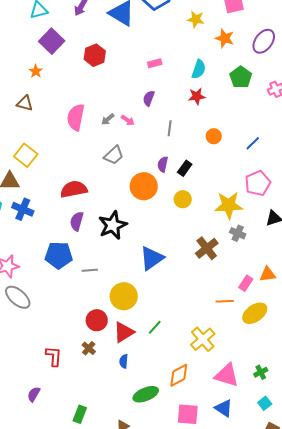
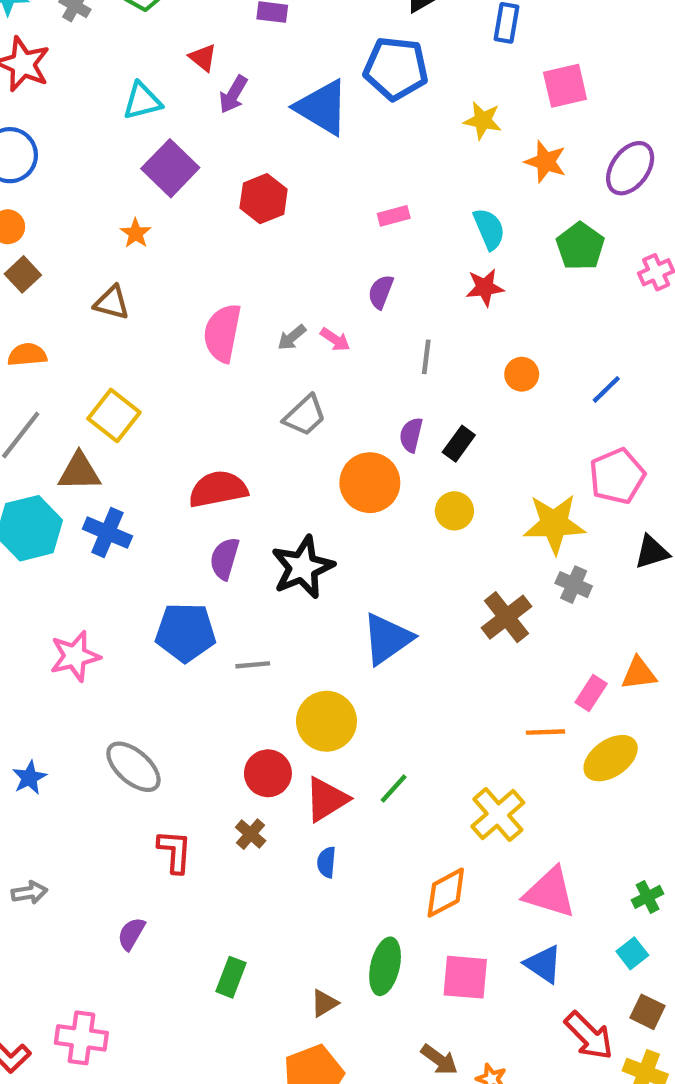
cyan semicircle: (199, 69) -> (489, 229), turned -42
gray ellipse: (18, 297) -> (133, 767), moved
green cross: (261, 372) -> (647, 897), moved
green ellipse: (146, 394) -> (385, 966), moved, turned -55

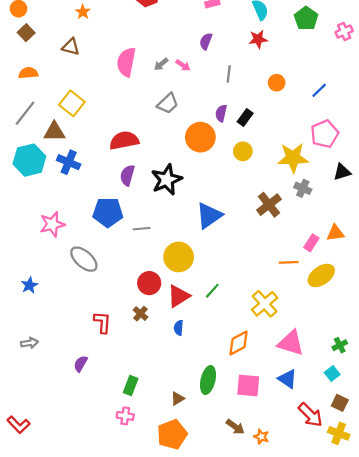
gray ellipse: (133, 767) -> (84, 259), moved
pink cross: (81, 1038) -> (125, 416), moved, size x0.7

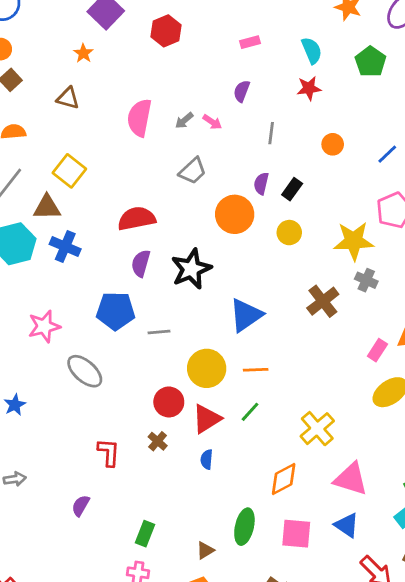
orange line: (289, 262) -> (256, 370), moved

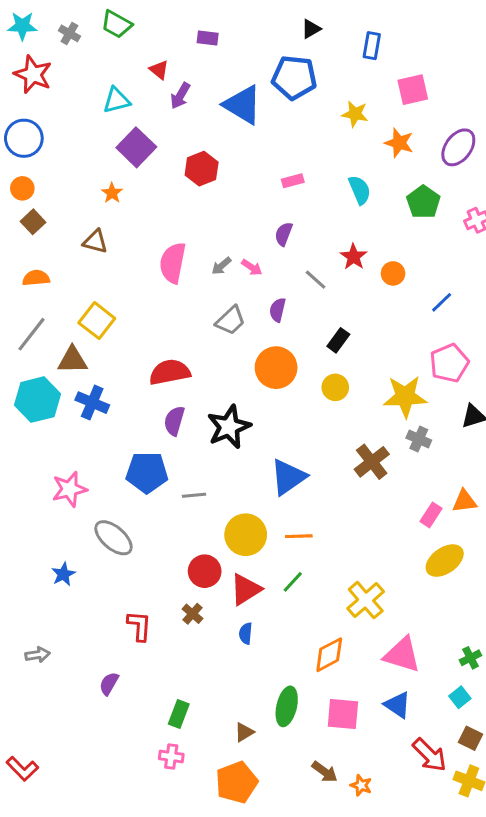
red star: (309, 88) -> (354, 257), moved, turned -30
gray line: (271, 133) -> (316, 280), turned -55
orange circle: (333, 144) -> (393, 273), moved
purple semicircle: (261, 184) -> (278, 310), moved
blue star: (15, 405) -> (63, 574), moved

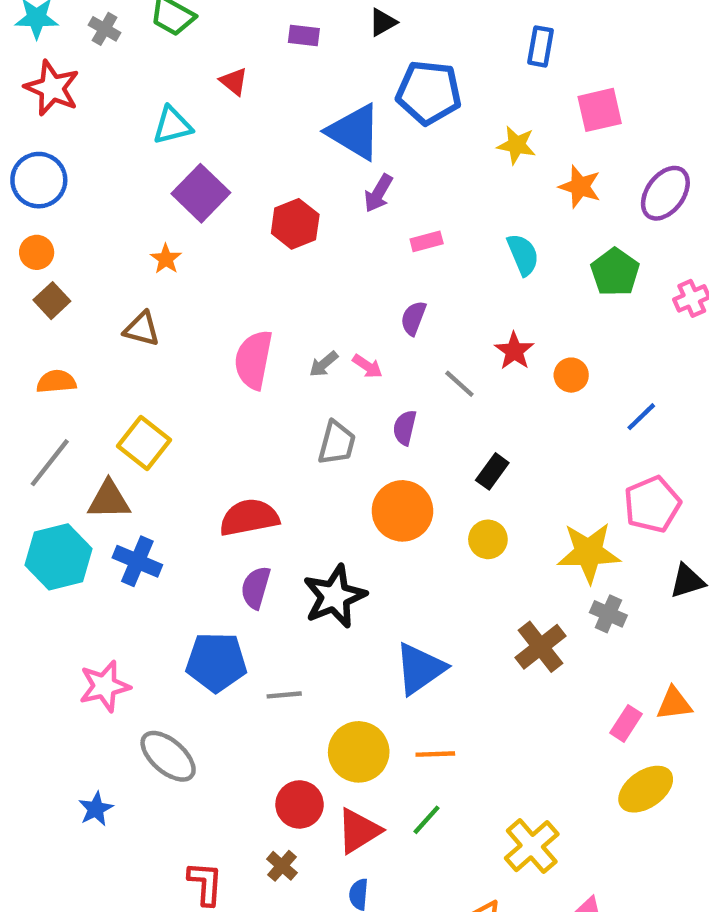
black triangle: (311, 29) -> (383, 22), moved
purple arrow: (180, 96) -> (378, 193), moved
gray trapezoid: (230, 321) -> (337, 443), turned -32

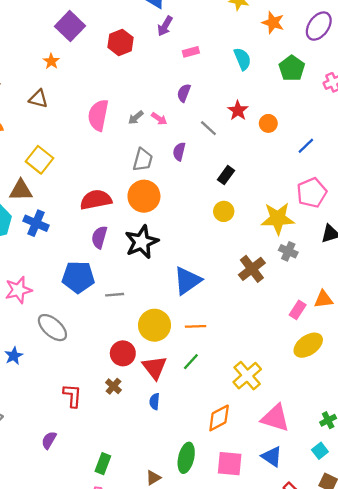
orange circle: (402, 511) -> (144, 196), moved
red triangle: (359, 831) -> (154, 367), turned -36

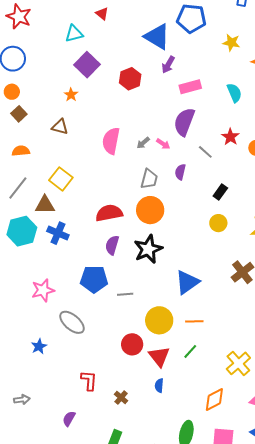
pink rectangle: (191, 52) -> (190, 87), size x1.5
purple semicircle: (184, 93) -> (184, 122), size x1.8
brown cross: (113, 386) -> (121, 398), moved

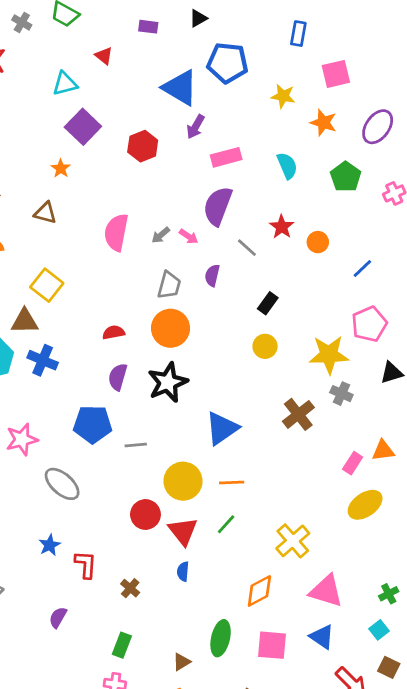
red semicircle: (109, 213) -> (114, 332), size x0.6
blue star: (39, 346) -> (50, 545), moved

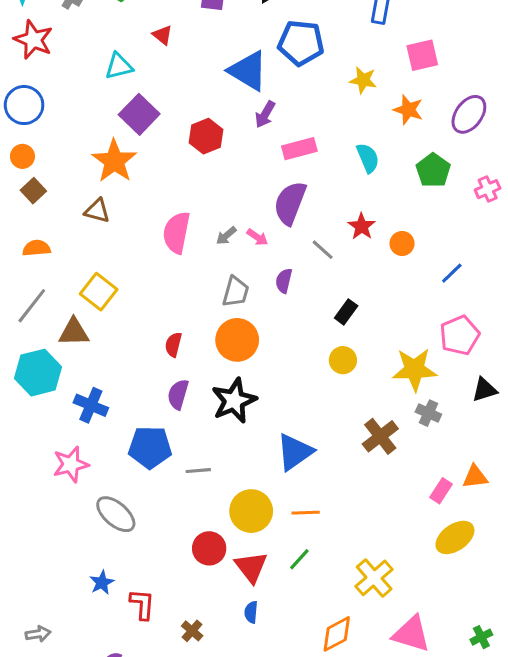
orange star: (61, 168) -> (114, 161), size x2.0
red semicircle: (114, 332) -> (173, 345), turned -65
blue cross: (43, 360) -> (91, 405), moved

